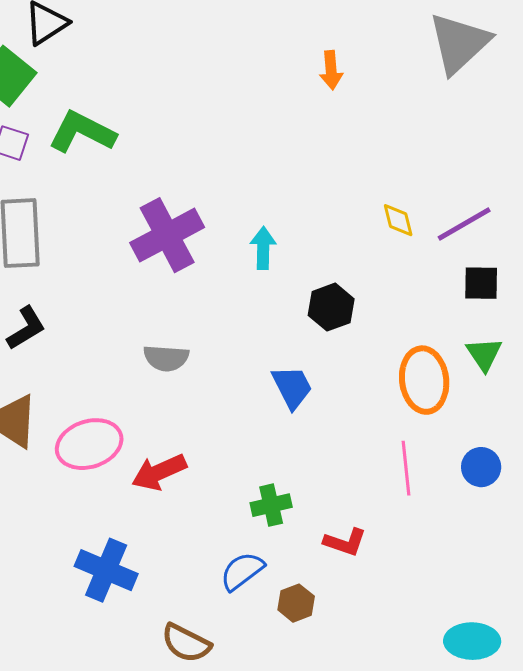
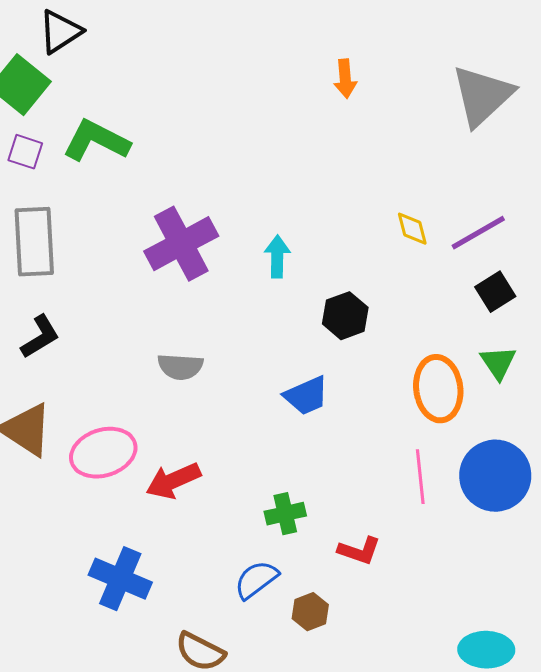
gray triangle: (459, 43) -> (482, 96), moved
black square: (481, 283) -> (495, 292), turned -33
blue trapezoid: (292, 387) -> (306, 396), turned 93
blue circle: (481, 467) -> (495, 476), size x1.8

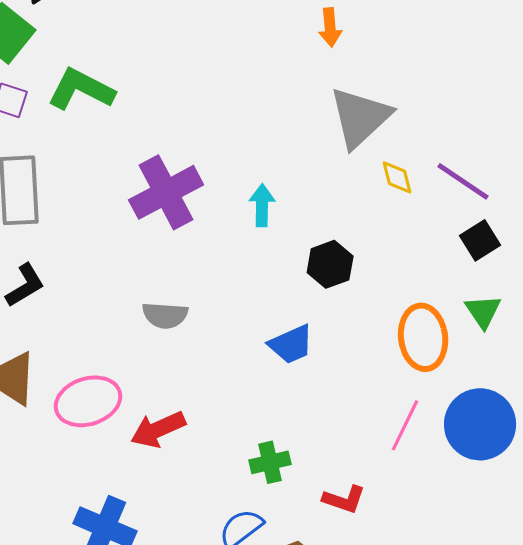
gray triangle: (482, 96) -> (360, 117), moved
purple line: (478, 233) -> (463, 181), turned 64
pink line: (420, 477) -> (405, 425), turned 32

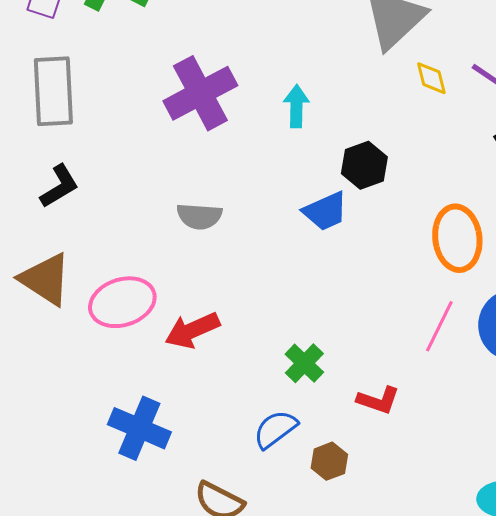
blue trapezoid: (291, 344) -> (325, 211), moved
green cross: (270, 462) -> (304, 363), turned -33

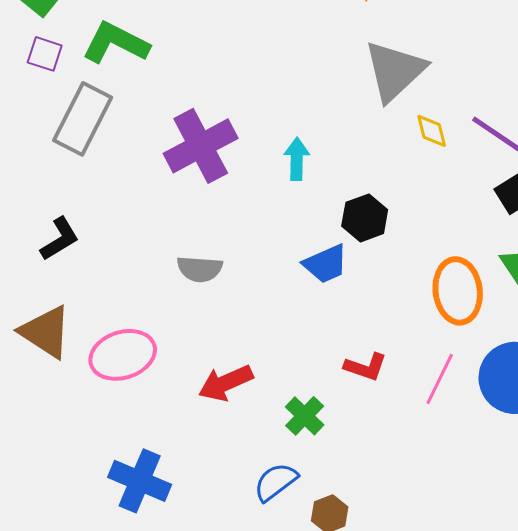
gray rectangle: (53, 91) -> (83, 119), moved, turned 30
red arrow: (192, 330) -> (226, 383), moved
red L-shape: (378, 400) -> (366, 367), moved

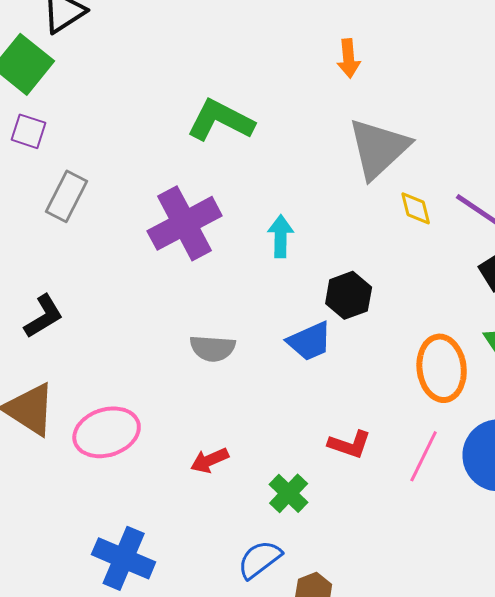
green L-shape: (116, 43) -> (221, 120), moved
gray rectangle: (83, 119) -> (67, 196), size x0.7
gray semicircle: (200, 269) -> (213, 348), moved
red arrow: (226, 383) -> (210, 460), size x0.7

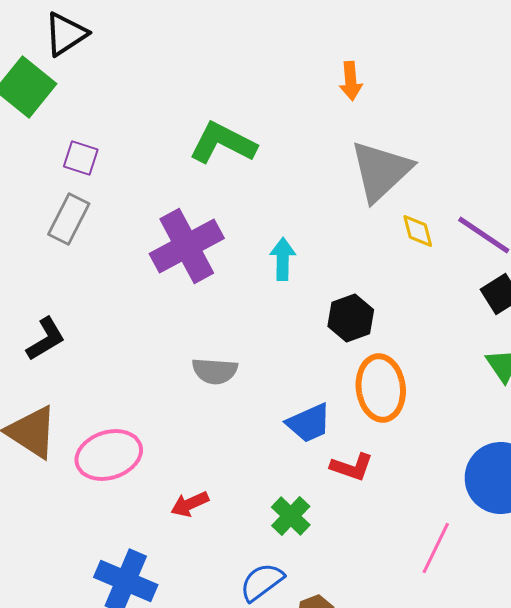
purple square: (29, 131) -> (81, 158), moved
blue trapezoid: (310, 341) -> (309, 423), moved
orange ellipse: (442, 368) -> (381, 388), moved
pink line: (424, 456) -> (436, 548), moved
red arrow: (210, 460) -> (190, 504), moved

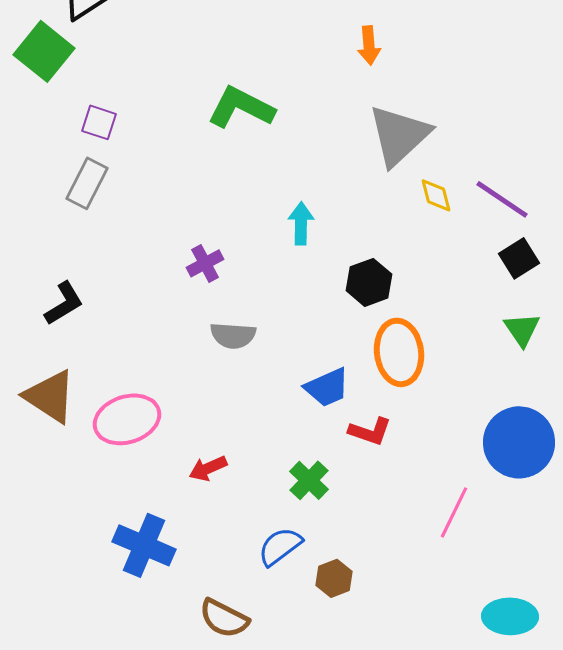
purple cross: (187, 246) -> (205, 263), moved, size x0.5

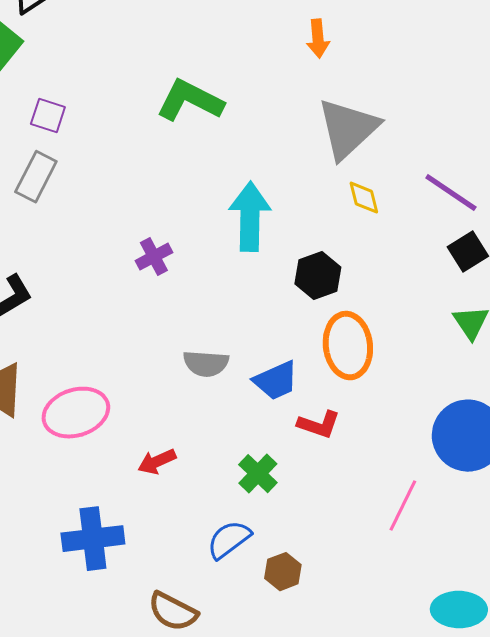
yellow diamond: (436, 195) -> (364, 198), moved
cyan arrow: (301, 223) -> (250, 217), size x1.6
gray semicircle: (233, 335) -> (206, 364), moved
blue cross: (144, 545) -> (93, 539), turned -30

